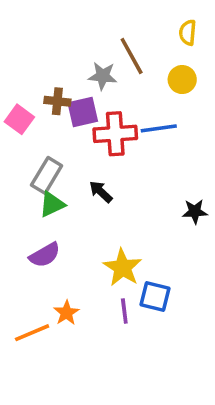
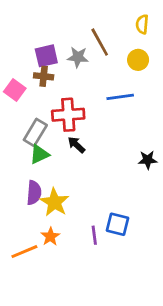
purple square: (83, 112) -> (46, 56), moved
red cross: (115, 134) -> (68, 115), moved
purple semicircle: (45, 255) -> (34, 193), turned -55
yellow star: (122, 268) -> (55, 202), moved

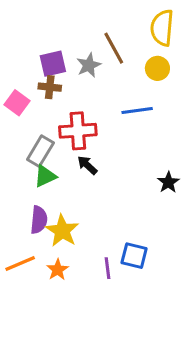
yellow semicircle: (142, 24) -> (162, 28), size x1.6
gray star: (78, 57) -> (89, 65), turned -30
black star: (148, 160) -> (168, 182), turned -30
orange line: (24, 252) -> (20, 263), moved

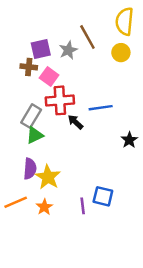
brown cross: (50, 87) -> (29, 67), moved
pink square: (17, 103) -> (49, 77), moved
blue line: (137, 111) -> (101, 108), moved
black arrow: (87, 165) -> (75, 122), moved

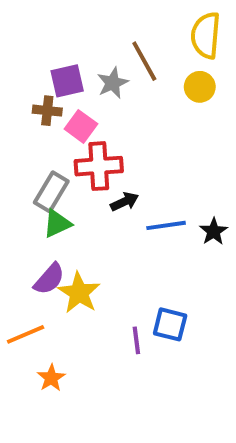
blue line: (101, 108) -> (166, 225), moved
black arrow: (75, 122) -> (125, 202), turned 112
purple semicircle: (30, 169) -> (49, 279), turned 36
orange star: (44, 207) -> (51, 378), moved

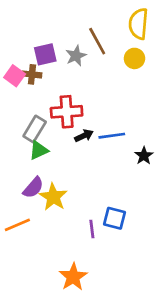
pink square: (81, 126) -> (15, 76), moved
blue line: (166, 225) -> (112, 136), moved
orange star: (51, 378) -> (73, 277), moved, size x1.5

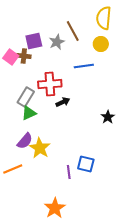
blue line: (112, 136) -> (84, 66), moved

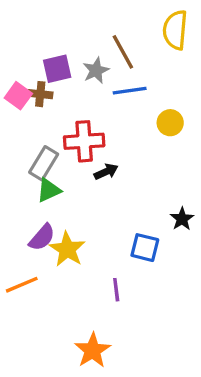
yellow circle: (101, 44) -> (170, 123), moved
blue line: (84, 66) -> (130, 91), moved
black star: (108, 117) -> (182, 219), moved
blue square: (86, 164) -> (145, 248), moved

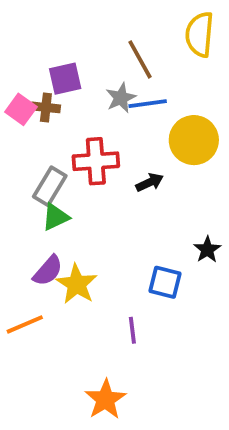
gray star: (96, 70) -> (121, 98), moved
yellow circle: (170, 123) -> (194, 140), size x1.6
black arrow: (106, 172) -> (150, 182), moved

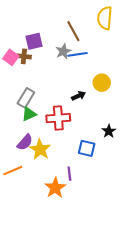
yellow circle: (194, 140) -> (102, 83), moved, size x0.7
red cross: (96, 161) -> (58, 118), moved
orange star: (105, 399) -> (55, 188), moved

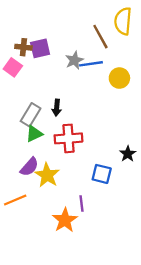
brown line: (73, 31) -> (100, 37), moved
brown cross: (24, 56) -> (23, 47), moved
yellow circle: (102, 83) -> (119, 78), moved
black arrow: (78, 96) -> (57, 108), moved, turned 120

